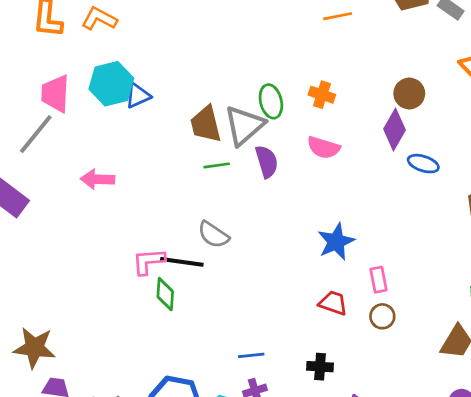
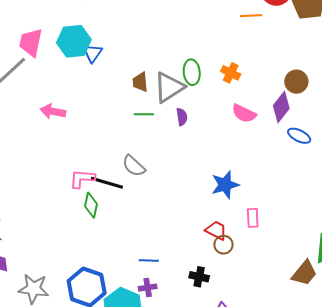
blue triangle: (138, 96) -> (92, 53), turned -40
brown trapezoid: (206, 124) -> (140, 82), size x0.7
pink semicircle: (324, 148) -> (244, 113), moved
purple semicircle: (267, 162) -> (182, 117), size x0.7
brown circle: (382, 316) -> (223, 245), moved

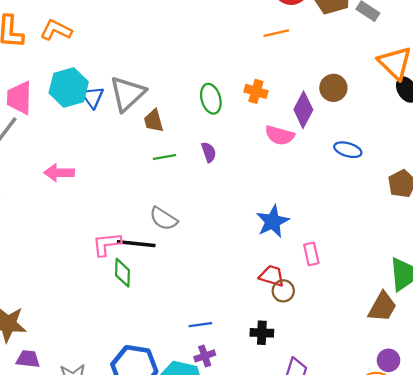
orange line: (251, 16) -> (276, 33), moved
gray triangle: (169, 87) -> (127, 94), moved
purple diamond: (281, 107) -> (303, 110), moved

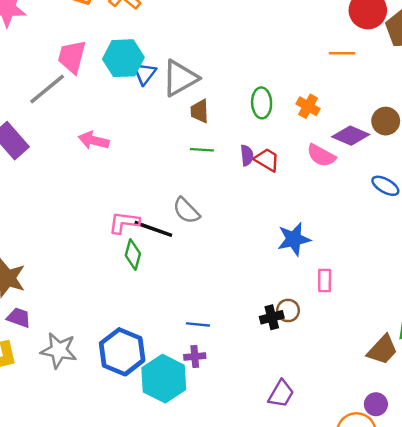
purple diamond: (303, 110) -> (351, 136), turned 72
red trapezoid: (272, 276) -> (267, 160), moved
black cross: (262, 333) -> (272, 317), moved, turned -30

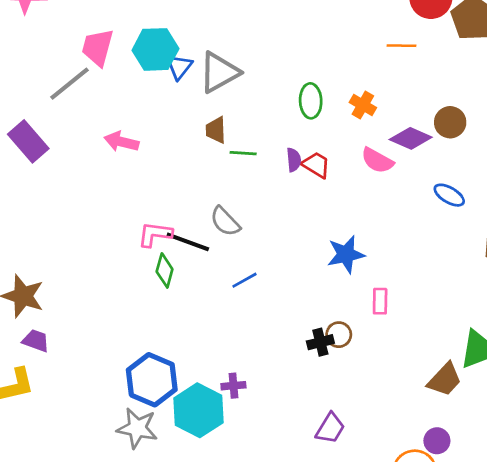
brown trapezoid: (200, 111) -> (216, 130), moved
blue line: (198, 324) -> (245, 280), moved, turned -35
gray star: (59, 350) -> (137, 428), moved

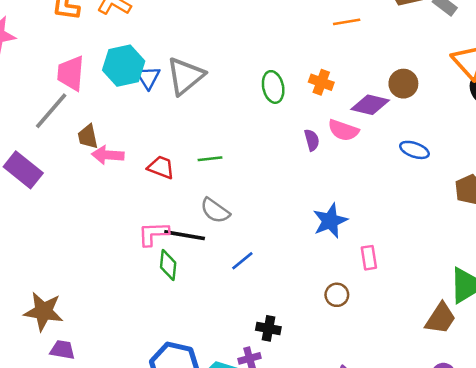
brown trapezoid: (216, 130) -> (88, 137), moved
green line: (243, 153) -> (210, 159), moved
purple semicircle: (294, 160) -> (312, 140), moved
red trapezoid: (316, 165) -> (161, 167), moved
black cross: (320, 342) -> (268, 328), moved, turned 35

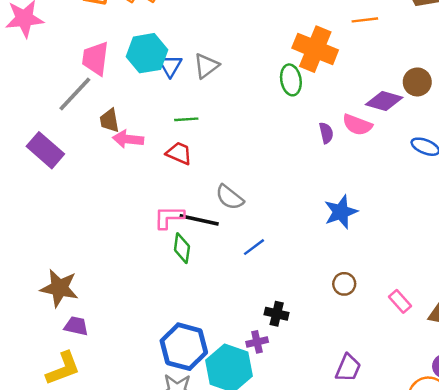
gray triangle: (185, 76) -> (206, 66), size x0.7
orange cross: (321, 82) -> (315, 49), moved, size x1.8
green line: (210, 159) -> (186, 119), moved
pink rectangle: (369, 258) -> (400, 301), moved, turned -35

